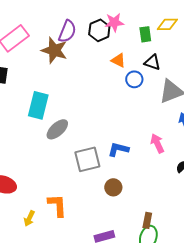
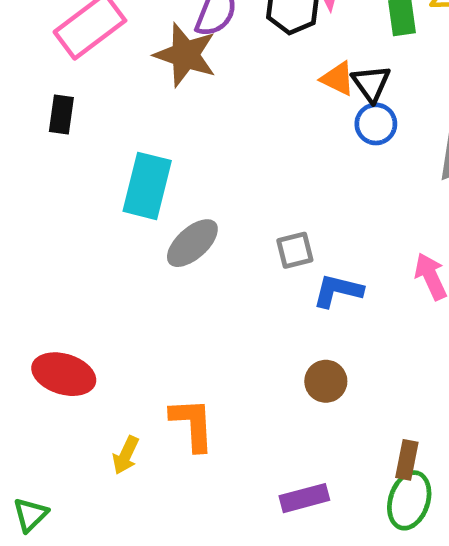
black triangle: (152, 62) -> (371, 83), moved, turned 36
gray square: (87, 159) -> (295, 250), moved, size x0.6

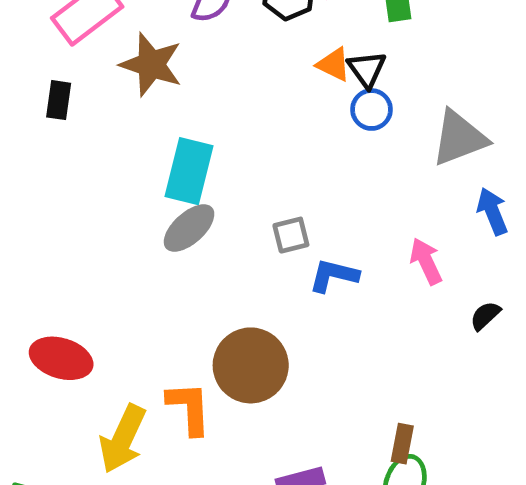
brown star: (185, 55) -> (151, 65), moved
cyan rectangle: (147, 186) -> (189, 171), moved
brown circle: (326, 381) -> (251, 365), moved, size x1.8
yellow arrow: (126, 455) -> (123, 439), size x1.8

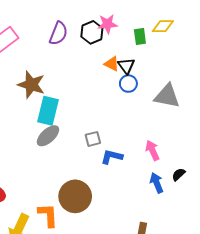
brown star: (151, 65) -> (31, 85), moved
gray triangle: (459, 138) -> (167, 96), turned 32
blue arrow: (492, 211) -> (157, 183), moved

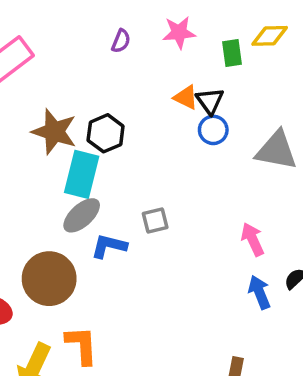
black hexagon: (92, 32) -> (106, 133), moved
purple semicircle: (58, 33) -> (121, 41), moved, size x0.6
blue L-shape: (112, 157) -> (109, 246), moved
brown circle: (75, 196) -> (49, 279), moved

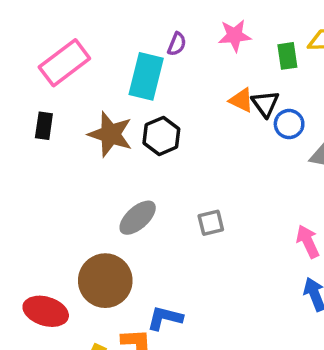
blue circle: (213, 130) -> (289, 124), moved
cyan rectangle: (82, 174) -> (146, 76), moved
blue L-shape: (109, 246) -> (165, 318), moved

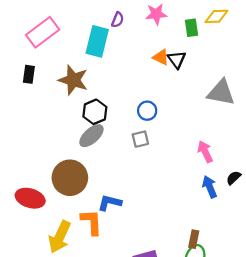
blue circle: (289, 124) -> (147, 111), moved
black hexagon: (161, 136) -> (95, 112), moved

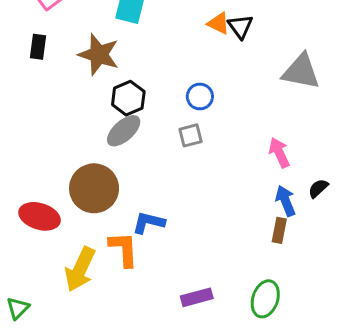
brown rectangle: (194, 239) -> (279, 230), moved

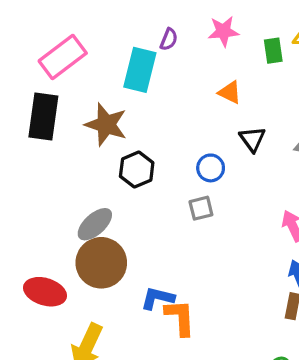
black triangle: (240, 26) -> (252, 139), moved
black rectangle: (38, 47) -> (43, 116), size x1.8
gray ellipse: (124, 131) -> (95, 224), moved
orange L-shape: (124, 249) -> (180, 317), moved

